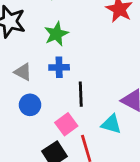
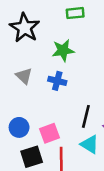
black line: (81, 94) -> (86, 116), moved
blue circle: (30, 105) -> (19, 127), moved

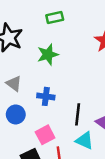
blue cross: (57, 81) -> (46, 96), moved
blue circle: (19, 127) -> (16, 114), moved

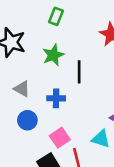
green rectangle: (55, 17) -> (56, 16), turned -49
black line: (78, 114) -> (79, 72), moved

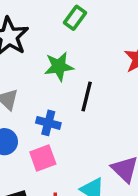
pink square: (60, 138) -> (43, 158), moved

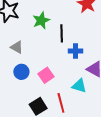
blue cross: (48, 123) -> (76, 51), moved

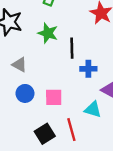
green star: (41, 20) -> (48, 33), turned -30
pink square: (46, 75) -> (54, 97), turned 35

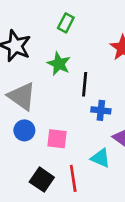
gray triangle: (19, 65) -> (22, 96), size x1.6
black square: (45, 134) -> (42, 180), turned -30

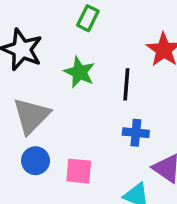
black line: (85, 84) -> (126, 84), moved
gray triangle: (22, 96) -> (31, 116), turned 40

